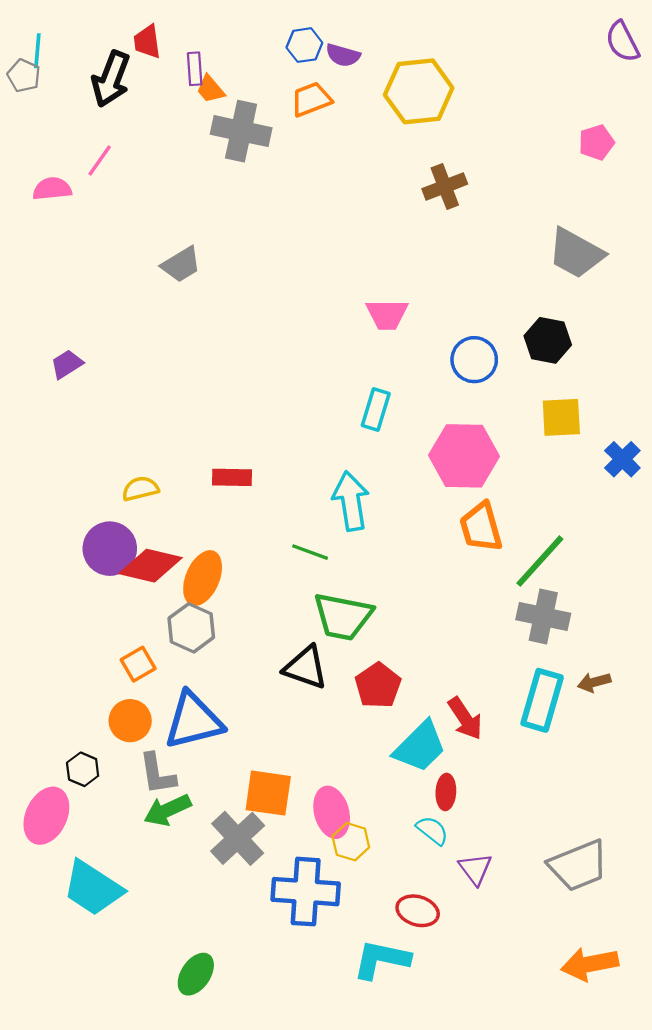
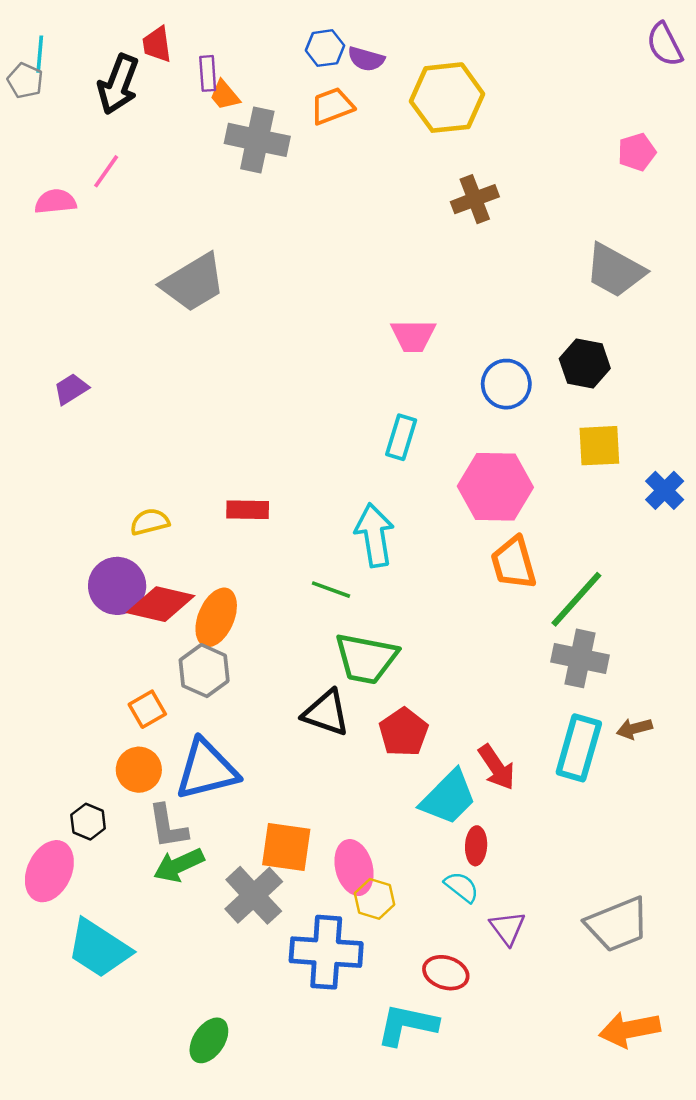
gray trapezoid: (181, 265) -> (193, 283), size x1.5

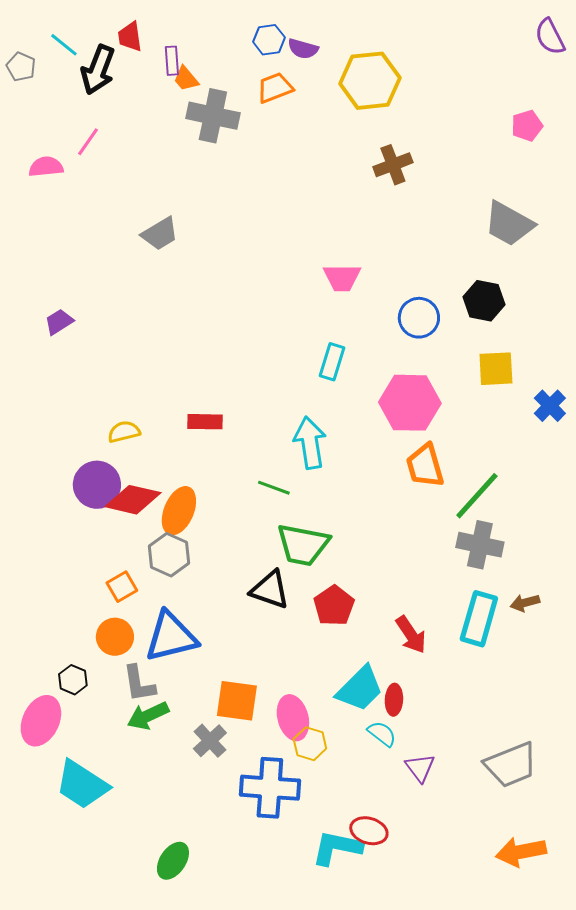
cyan line: (40, 54) -> (64, 45), moved, turned -56
gray trapezoid: (193, 283) -> (160, 234), size x0.7
cyan trapezoid: (448, 797) -> (360, 689), moved
gray cross: (254, 895) -> (210, 741), size x0.7
red ellipse: (446, 973) -> (369, 831), moved

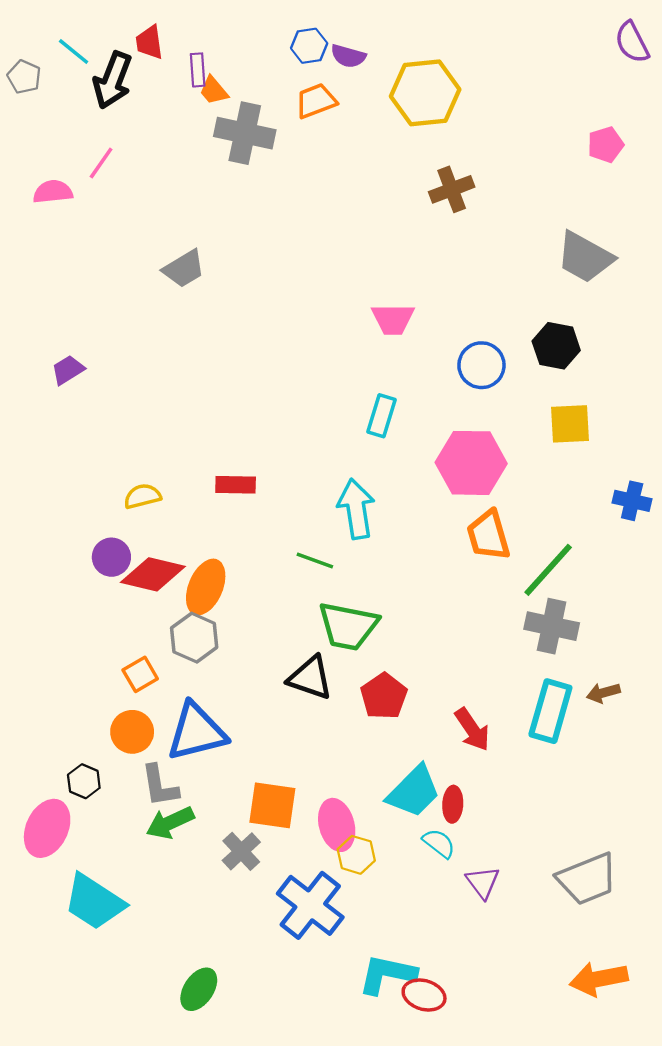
blue cross: (550, 406) -> (632, 501), moved, turned -32
purple circle: (97, 485) -> (111, 557), size x0.7
blue cross: (270, 788) -> (310, 905), turned 34
red ellipse: (369, 831) -> (424, 995), moved

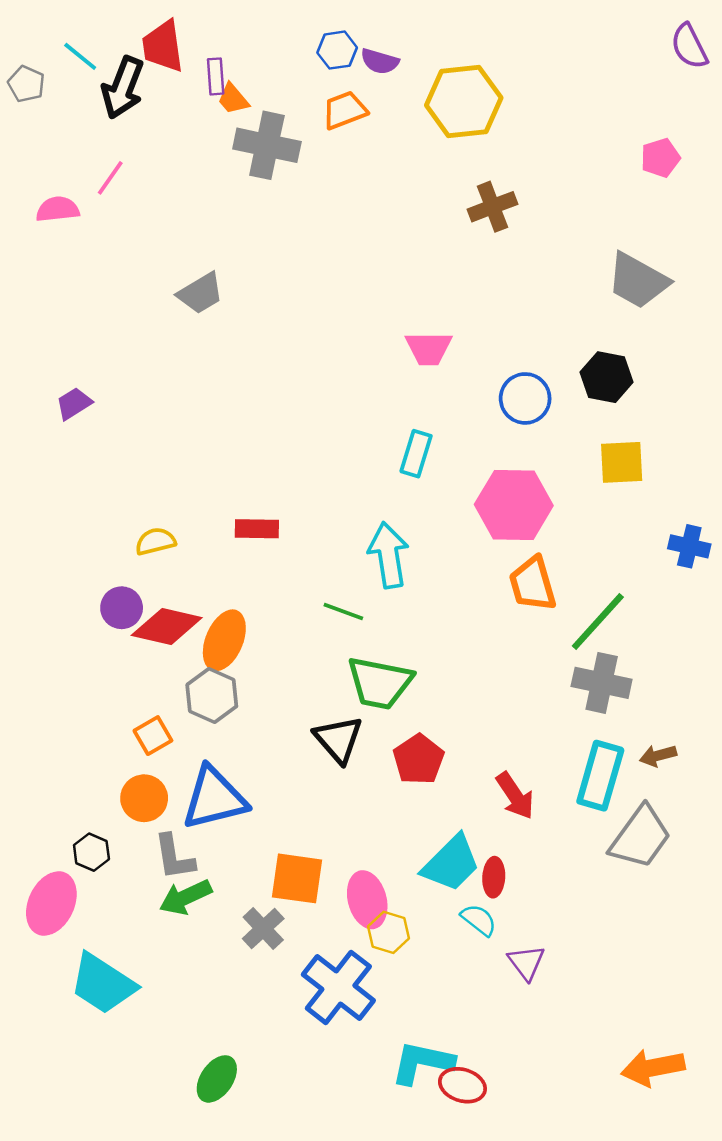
red trapezoid: (149, 42) -> (163, 46), size x1.4
black triangle: (310, 678) -> (338, 739), turned 30
gray trapezoid: (587, 879) -> (640, 837), moved, turned -32

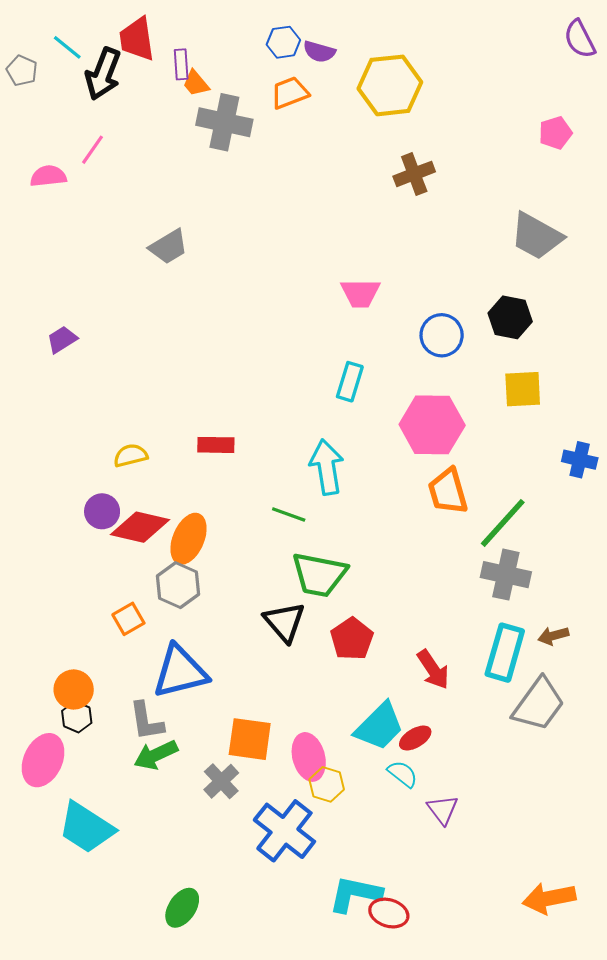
orange circle: (144, 798) -> (74, 690), moved
red ellipse: (494, 877) -> (415, 738), turned 56

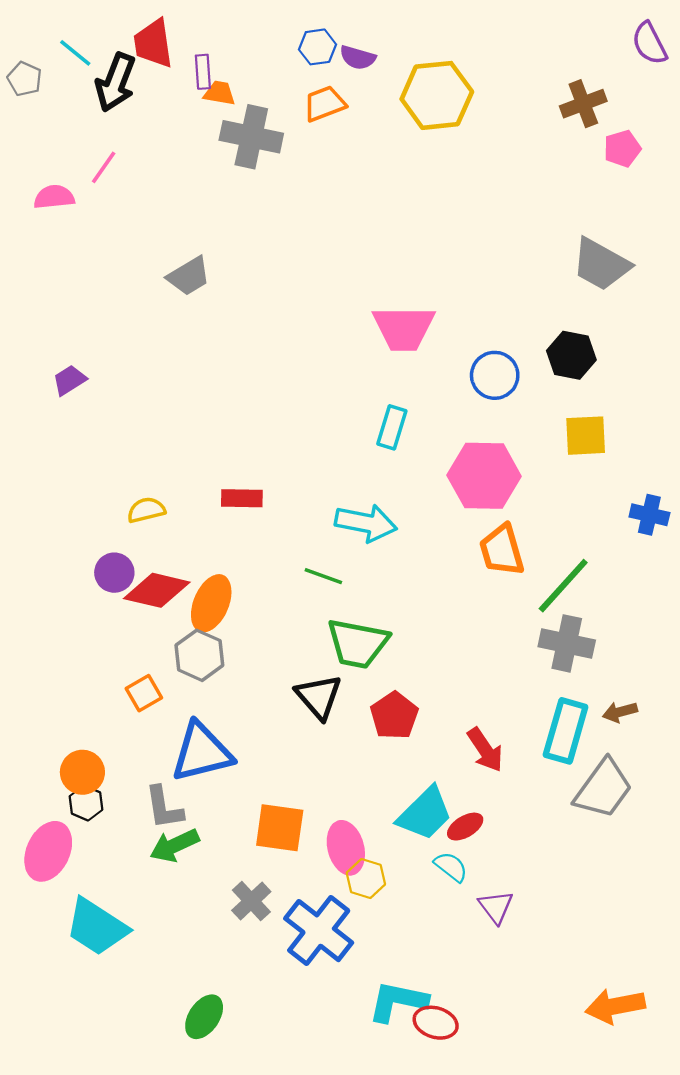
orange trapezoid: (196, 83) -> (219, 93), turned 140
brown cross: (414, 174) -> (583, 104), moved
pink trapezoid: (360, 293) -> (404, 328), size x1.4
cyan arrow: (327, 467) -> (366, 523), turned 110
gray cross: (221, 781) -> (251, 901), moved

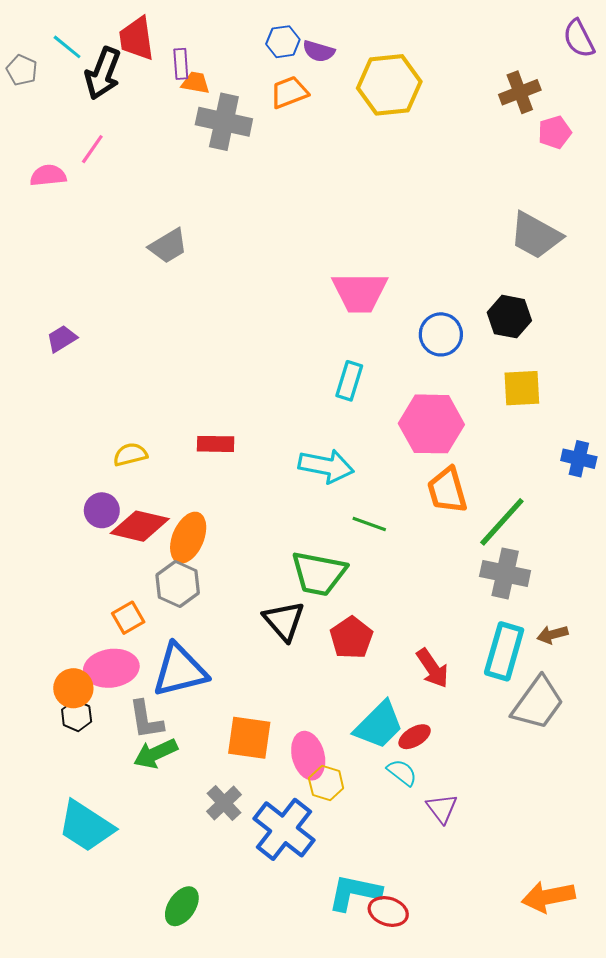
green line: (323, 576) -> (369, 524), moved
pink ellipse: (48, 851) -> (111, 668), moved, turned 57

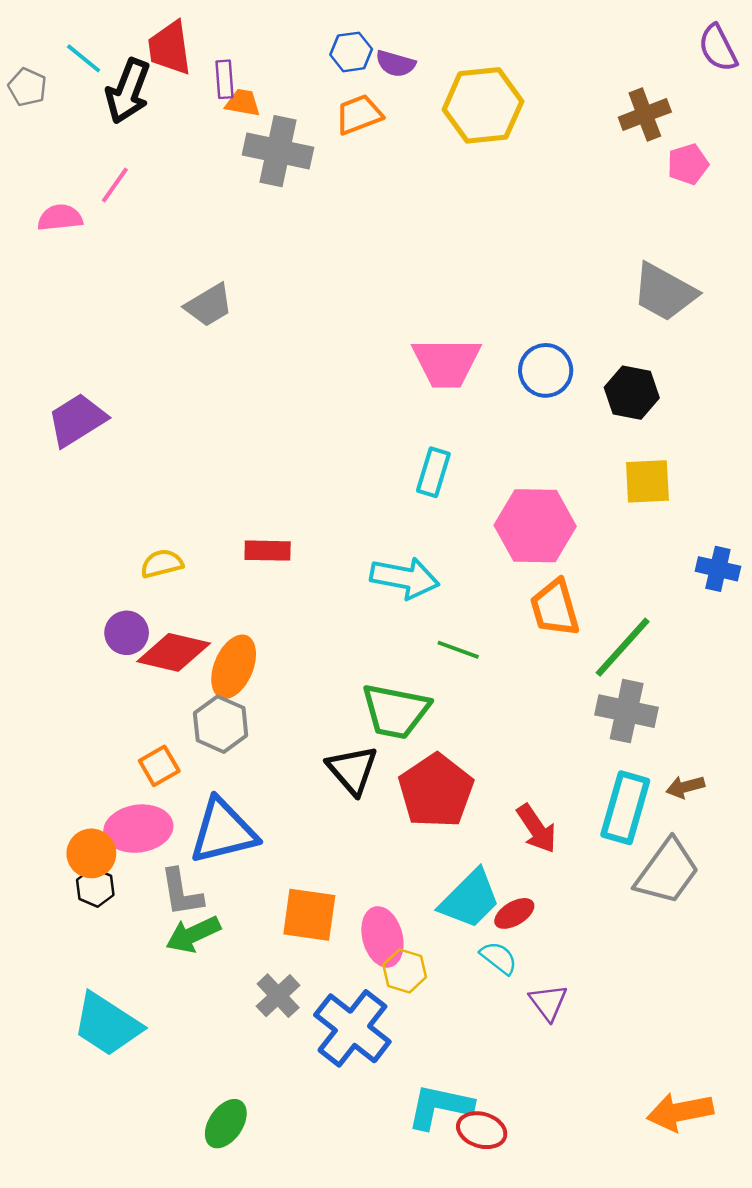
blue circle: (441, 334) -> (546, 370), moved
purple trapezoid: (62, 339) -> (77, 420), size x1.6
red pentagon: (351, 638) -> (436, 791), size x1.4

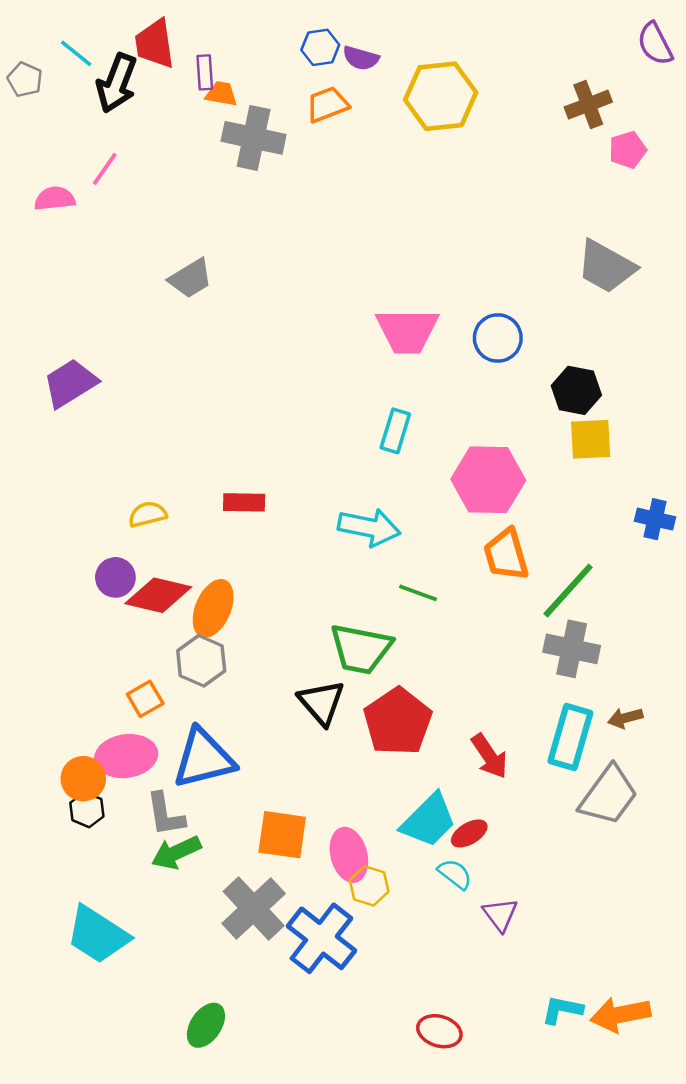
black hexagon: (632, 393) -> (576, 390), moved
gray cross: (278, 996) -> (254, 909), size x1.6
cyan L-shape: (440, 1107) -> (562, 1010), moved, size x0.7

